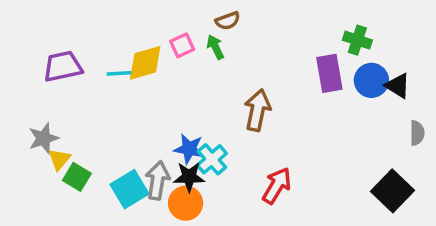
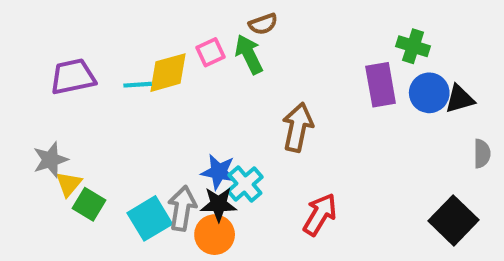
green arrow: (215, 47) -> (249, 54), size x1.4
black triangle: (398, 86) -> (460, 99), turned -48

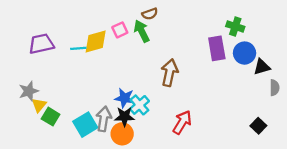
black triangle: (460, 99) -> (262, 67), moved
black square: (454, 220) -> (258, 126), size x0.6

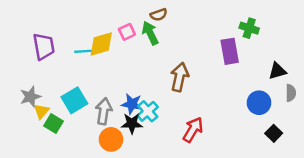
purple trapezoid: (41, 44) -> (44, 46), turned 92
blue circle: (245, 53) -> (259, 103), moved
gray arrow: (104, 119) -> (104, 111), moved
cyan square: (85, 125) -> (74, 100), moved
orange circle: (122, 134) -> (111, 139), moved

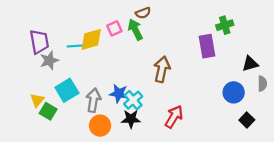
green cross: (249, 28) -> (225, 25), turned -35
gray star: (30, 97) -> (49, 60), moved
black star: (132, 124) -> (131, 119), moved

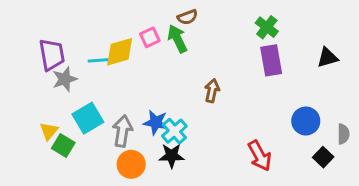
green cross: (225, 25) -> (267, 27), moved, turned -35
black triangle: (250, 64) -> (327, 57), moved
brown arrow: (162, 69) -> (212, 91), size x0.7
gray semicircle: (262, 84) -> (343, 134), moved
red arrow: (174, 117) -> (260, 156), moved, turned 120

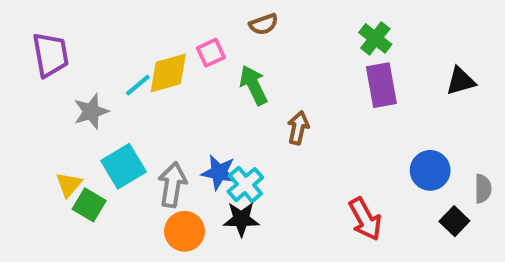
green arrow: (177, 39) -> (254, 85), moved
purple trapezoid: (52, 55) -> (51, 55), moved
cyan line: (98, 60) -> (138, 85), turned -36

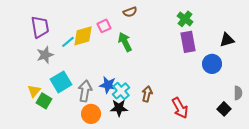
purple trapezoid: (51, 55) -> (40, 27), moved
brown arrow: (298, 128) -> (147, 94), moved
blue circle: (430, 170) -> (212, 64), moved

